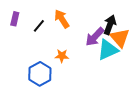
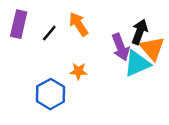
purple rectangle: (15, 19) -> (19, 24), size x1.5
purple arrow: (95, 37) -> (121, 47), turned -65

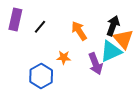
orange arrow: (79, 24) -> (79, 31), moved
purple arrow: (121, 47) -> (96, 64), moved

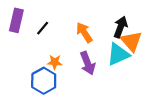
orange star: (64, 58) -> (55, 62), moved
purple arrow: (96, 64) -> (88, 63), moved

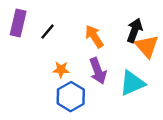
cyan triangle: (118, 54) -> (132, 83), moved
blue hexagon: (44, 81) -> (71, 97), moved

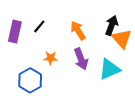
purple rectangle: (18, 23) -> (15, 32), moved
blue hexagon: (71, 97) -> (30, 80), moved

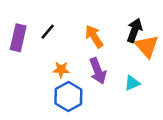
cyan triangle: (110, 69) -> (132, 83), size x0.6
blue hexagon: (30, 80) -> (68, 97), moved

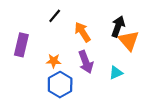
black line: (48, 32) -> (55, 16), moved
purple rectangle: (18, 38) -> (21, 45), moved

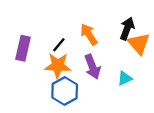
black line: (55, 16) -> (59, 45), moved
orange star: (54, 61) -> (58, 66), size x1.6

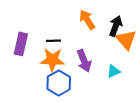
orange arrow: (89, 34) -> (87, 20), moved
black line: (59, 45) -> (53, 41), turned 48

